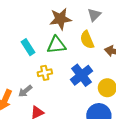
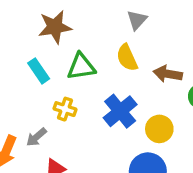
brown star: (60, 19) -> (55, 27), moved
yellow cross: (45, 73) -> (65, 109), turned 32

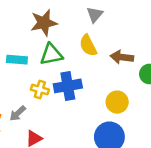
brown star: (55, 27) -> (44, 23), moved
cyan rectangle: (39, 71) -> (17, 60), turned -48
blue cross: (120, 111) -> (68, 86), moved, turned 32

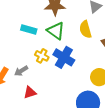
green triangle: (51, 55) -> (56, 31), turned 36
blue cross: (68, 86) -> (64, 57), turned 30

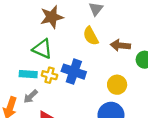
cyan rectangle: (29, 30) -> (28, 74), moved
green triangle: (56, 31) -> (42, 49), moved

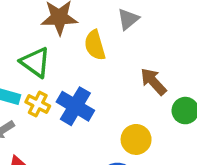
yellow semicircle: (91, 36) -> (95, 45), moved
brown arrow: (120, 45) -> (153, 82), turned 30

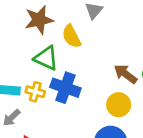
green triangle: (35, 62) -> (46, 58), moved
brown arrow: (153, 82) -> (126, 74), moved

